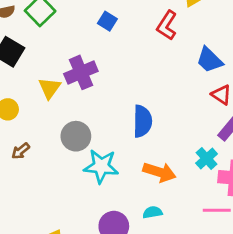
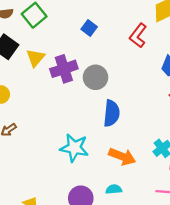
yellow triangle: (50, 88) -> (35, 58), moved
gray circle: (76, 136) -> (96, 77), moved

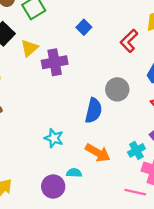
gray circle: (96, 77) -> (117, 89), moved
cyan star: (74, 148) -> (54, 138), size x0.7
cyan semicircle: (114, 189) -> (74, 173), moved

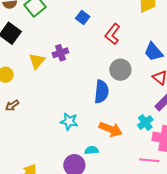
red L-shape: (129, 41) -> (113, 34), moved
yellow triangle: (29, 48) -> (37, 61), moved
purple cross: (55, 62) -> (60, 53), size x0.7

